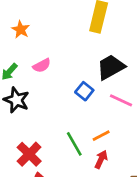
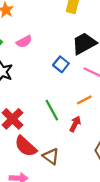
orange line: (101, 136) -> (84, 100), moved

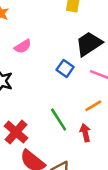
red arrow: (75, 124) -> (85, 133), turned -35

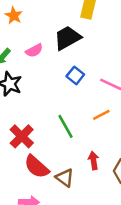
black trapezoid: (89, 44) -> (67, 38), moved
red arrow: (85, 133) -> (93, 161), moved

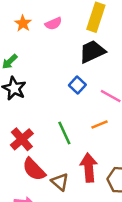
black trapezoid: (67, 38) -> (92, 52), moved
pink semicircle: (34, 50) -> (53, 24), moved
red arrow: (93, 161) -> (89, 168), size x1.6

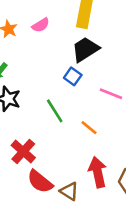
blue square: (77, 85) -> (73, 76), moved
orange line: (99, 125) -> (89, 128), moved, turned 70
green line: (64, 133) -> (55, 111), moved

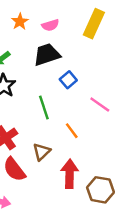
black trapezoid: (85, 49) -> (47, 55), moved
brown triangle: (69, 191) -> (42, 152), moved, turned 30

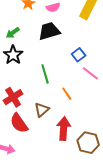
blue square: (68, 80) -> (79, 55), moved

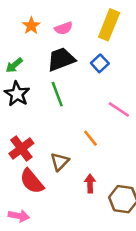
blue square: (79, 55) -> (100, 63), moved
green line: (45, 74) -> (57, 94), moved
red arrow: (64, 129) -> (90, 184), size x0.6

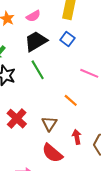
red semicircle: (32, 181) -> (52, 153), moved

